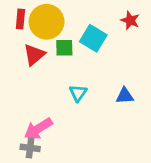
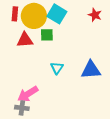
cyan square: (93, 38) -> (57, 14), moved
red triangle: (34, 55) -> (25, 40), turned 36
blue triangle: (125, 96) -> (91, 70), size x1.5

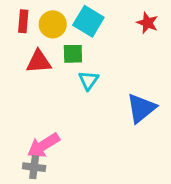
yellow circle: (34, 16) -> (53, 24), size x0.7
cyan triangle: (57, 68) -> (88, 80), moved
blue triangle: (91, 70) -> (141, 108), turned -35

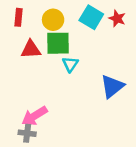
cyan square: (88, 21) -> (91, 17), moved
yellow circle: (53, 24) -> (53, 20), moved
green square: (73, 54) -> (58, 43), size x1.5

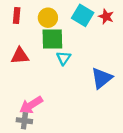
red triangle: (31, 49) -> (20, 56), moved

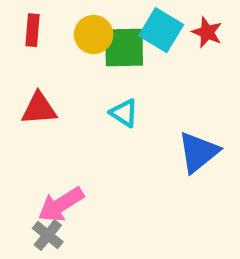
green square: (52, 39) -> (124, 48), moved
cyan triangle: (64, 58) -> (124, 113), turned -32
gray cross: (24, 121) -> (48, 235), turned 32

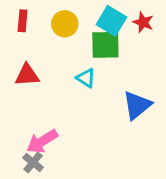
green square: (124, 48) -> (105, 45), moved

